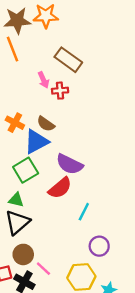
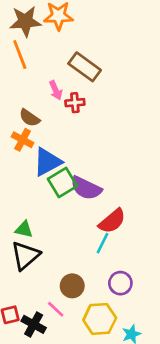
brown semicircle: (46, 124) -> (29, 118), moved
green square: (26, 170) -> (63, 183), moved
red semicircle: (60, 188) -> (112, 221), moved
brown circle: (23, 254) -> (72, 286), moved

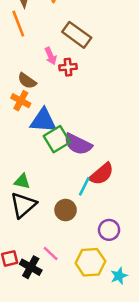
blue triangle: (47, 162) -> (43, 121), turned 32
cyan line: (102, 243) -> (84, 186), moved
brown circle: (72, 286) -> (66, 210), moved

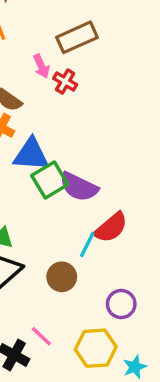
brown rectangle: (77, 35) -> (77, 37), turned -60
red cross: (68, 67) -> (65, 81), turned 35

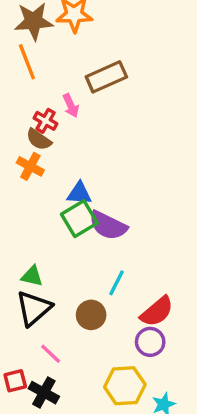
red cross: (65, 81) -> (46, 121), moved
blue triangle: (31, 155) -> (79, 193), moved, size x0.7
red semicircle: (111, 228) -> (157, 312), moved
pink line: (41, 336) -> (51, 354), moved

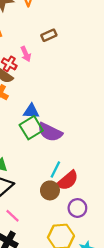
brown rectangle: (106, 77) -> (49, 35), size x0.6
red semicircle: (157, 312) -> (68, 181), moved
brown circle: (91, 315) -> (50, 190), moved

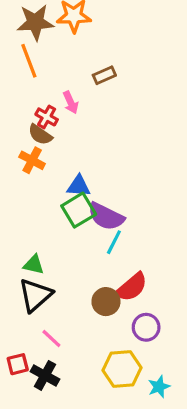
cyan line: (55, 169) -> (114, 242), moved

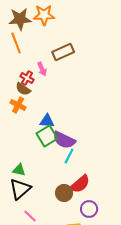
brown rectangle: (104, 75) -> (63, 52), size x1.5

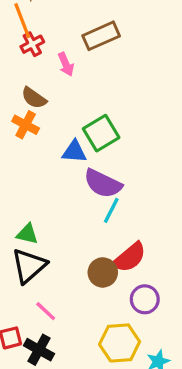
red cross: (27, 78) -> (32, 44), moved, turned 32
green square: (47, 136) -> (101, 133), moved

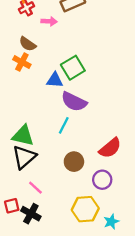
pink arrow: (66, 64) -> (49, 21), turned -63
cyan line: (111, 210) -> (64, 125), moved
green triangle: (27, 234) -> (23, 136), size x1.5
red semicircle: (130, 257) -> (110, 148), moved

